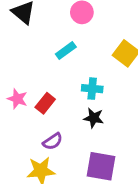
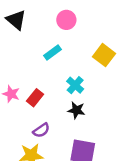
cyan cross: (92, 89) -> (75, 85), turned 36

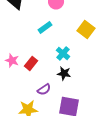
purple semicircle: (41, 130) -> (44, 89), moved

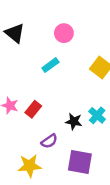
cyan cross: (63, 53) -> (97, 115), moved

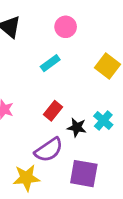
red rectangle: (33, 109) -> (53, 111), moved
purple semicircle: (49, 141) -> (49, 150), size x1.5

